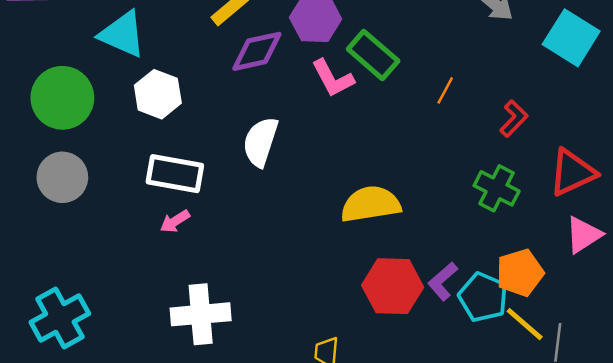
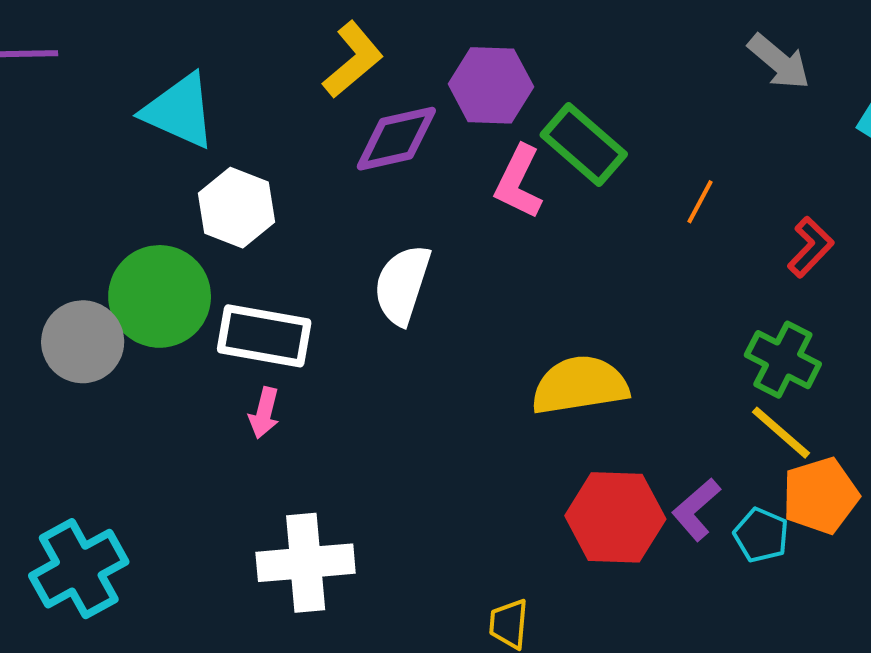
pink L-shape: (333, 78) -> (519, 182), turned 54
green circle: (62, 98) -> (160, 296), moved
pink arrow: (175, 221) -> (264, 413), turned -44
cyan pentagon: (483, 297) -> (761, 535), size x0.7
yellow line: (525, 324) -> (781, 433), moved

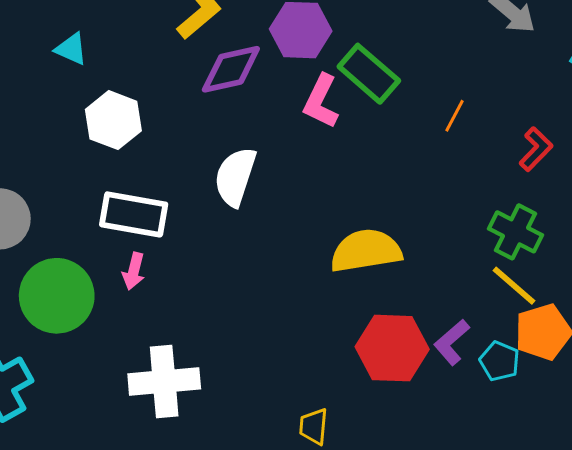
cyan triangle: (179, 111) -> (71, 49), size x0.6
green circle: (160, 296) -> (57, 296), moved

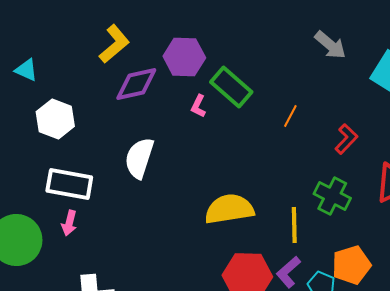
pink L-shape: (321, 101) -> (198, 106), size x0.6
yellow line: (514, 286) -> (294, 225), moved, turned 48

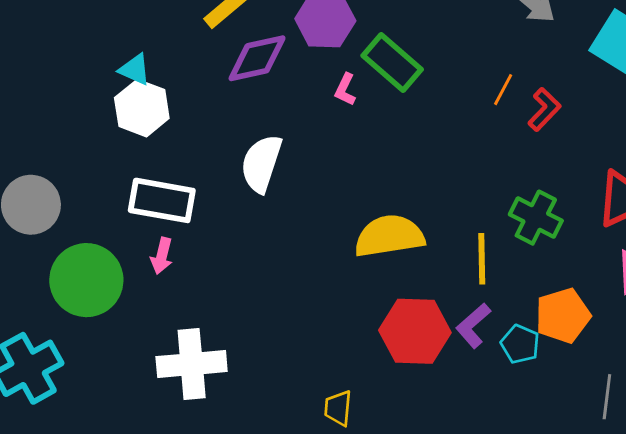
cyan triangle: (26, 70) -> (135, 70), moved
orange line: (290, 116) -> (503, 90), moved
red L-shape: (346, 139) -> (544, 109), moved

